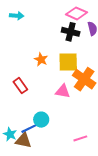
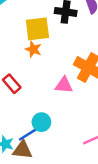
yellow square: (68, 62) -> (37, 29), moved

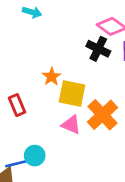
yellow square: (37, 29) -> (72, 94), moved

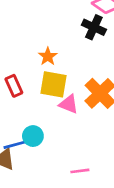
yellow square: (72, 94) -> (54, 84), moved

